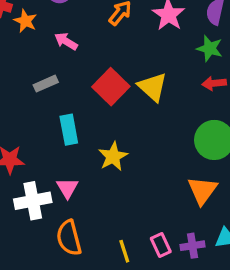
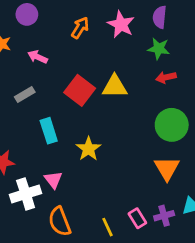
yellow triangle: (153, 87) -> (115, 87), turned -36

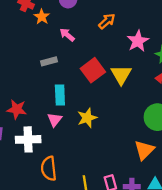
pink star: (121, 24) -> (138, 41), moved
yellow triangle: (115, 87) -> (121, 75), turned 45
pink triangle: (53, 180) -> (55, 120), moved

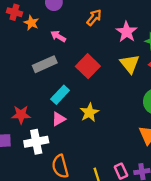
gray rectangle: (49, 61) -> (45, 64), size x1.5
yellow triangle: (121, 75) -> (130, 64), moved
cyan rectangle: (60, 95) -> (60, 95), turned 54
pink triangle: (55, 120) -> (59, 119), turned 32

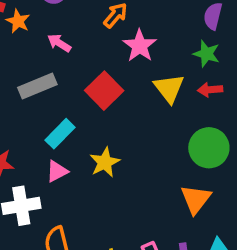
pink star: (127, 32) -> (140, 46), moved

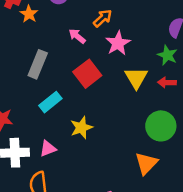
pink arrow: (59, 43) -> (77, 36), moved
gray rectangle: (37, 86) -> (38, 64), turned -52
pink triangle: (57, 171) -> (48, 149), moved

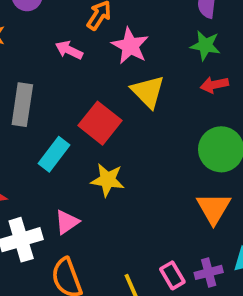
red square: (87, 74) -> (100, 123), moved
yellow triangle: (136, 78) -> (148, 92), moved
yellow star: (81, 128) -> (108, 180), turned -30

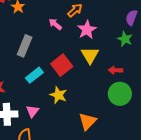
red arrow: (214, 85) -> (115, 70), moved
orange triangle: (214, 208) -> (88, 121), moved
pink triangle: (67, 222) -> (32, 111), turned -32

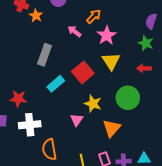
red arrow: (115, 70) -> (144, 68), moved
green circle: (120, 94) -> (128, 98), moved
yellow star: (58, 95) -> (93, 104), moved
pink triangle: (32, 111) -> (77, 120), moved

